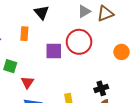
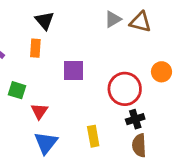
black triangle: (42, 12) -> (45, 21), moved
brown triangle: (105, 13) -> (140, 22), turned 36
red circle: (79, 42) -> (125, 89), moved

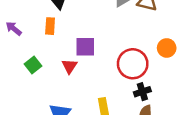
green square: (17, 90) -> (33, 65), turned 35
red triangle: (39, 111) -> (69, 66), moved

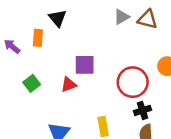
orange rectangle: (50, 26) -> (38, 38), moved
red triangle: (69, 66) -> (69, 85), turned 35

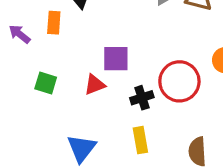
green square: (32, 83) -> (46, 83), turned -35
black cross: (142, 110) -> (142, 98), moved

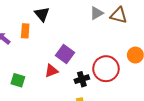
purple square: (116, 59) -> (65, 54), turned 36
green square: (46, 83) -> (18, 80), moved

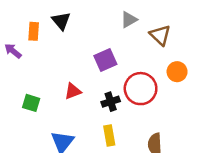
brown triangle: (119, 15) -> (160, 35), moved, turned 30
orange rectangle: (25, 31) -> (34, 31), moved
purple square: (65, 54) -> (105, 60), moved, turned 30

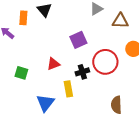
brown triangle: (160, 35) -> (120, 21), turned -42
yellow rectangle: (109, 136) -> (68, 89), moved

